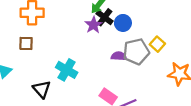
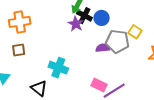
gray pentagon: (136, 52) -> (117, 41), turned 30

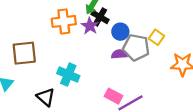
blue circle: (102, 18) -> (120, 32), moved
orange cross: (20, 22) -> (64, 21), moved
brown square: (19, 50) -> (24, 53), size x1.6

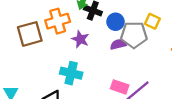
purple star: (90, 26) -> (80, 39), moved
brown square: (24, 53) -> (30, 34), moved

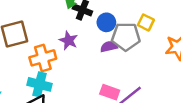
orange cross: (58, 21) -> (43, 58), moved
cyan cross: (71, 73) -> (39, 84), moved

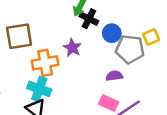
yellow square: (146, 22) -> (151, 37), turned 35
purple semicircle: (109, 47) -> (114, 76), moved

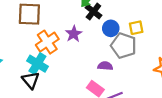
yellow square: (151, 37) -> (136, 28), moved
orange cross: (45, 63) -> (47, 42), turned -35

